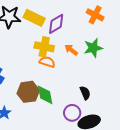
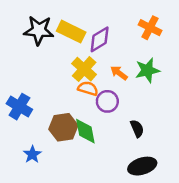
yellow cross: (44, 47) -> (84, 69), turned 30
purple circle: (72, 113) -> (107, 101), moved

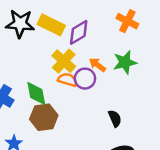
purple circle: (107, 101) -> (85, 79), moved
green diamond: (85, 131) -> (36, 94), moved

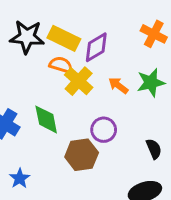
purple circle: (85, 79) -> (104, 130), moved
orange semicircle: (67, 80) -> (61, 65), moved
brown hexagon: (44, 117) -> (82, 155), moved
black semicircle: (115, 118) -> (154, 149), moved

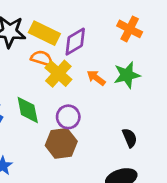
purple circle: (104, 130) -> (68, 117), moved

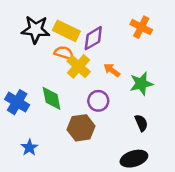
green star: (127, 75) -> (141, 84), moved
purple circle: (68, 117) -> (98, 101), moved

